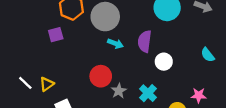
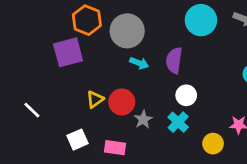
purple square: (56, 35) -> (68, 52), size x1.6
white circle: (164, 62) -> (186, 95), moved
yellow triangle: (47, 84) -> (95, 99), moved

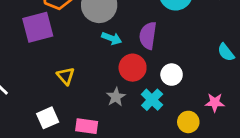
white circle: (186, 95) -> (172, 75), moved
yellow triangle: (95, 99) -> (66, 76), turned -36
red circle: (122, 102) -> (133, 68), moved

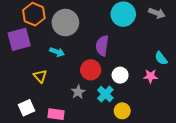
cyan arrow: (112, 38) -> (57, 52), moved
pink star: (215, 102) -> (151, 76), moved
yellow circle: (188, 122) -> (122, 111), moved

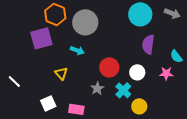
purple semicircle: (102, 46) -> (148, 44), moved

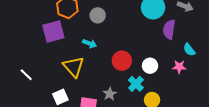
gray circle: (85, 22) -> (98, 15), size x0.6
purple semicircle: (148, 44) -> (169, 29), moved
yellow triangle: (61, 73) -> (73, 67), size x1.6
gray star: (97, 88) -> (110, 94), moved

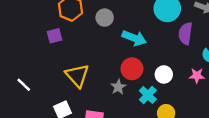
purple square: (53, 31) -> (55, 36), size x0.6
cyan arrow: (90, 44) -> (134, 38), moved, size x1.5
gray star: (110, 94) -> (118, 87), moved

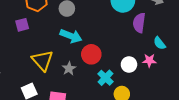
cyan arrow: (134, 38) -> (71, 36), moved
white circle: (164, 74) -> (129, 65), moved
gray star: (118, 87) -> (69, 69), moved

